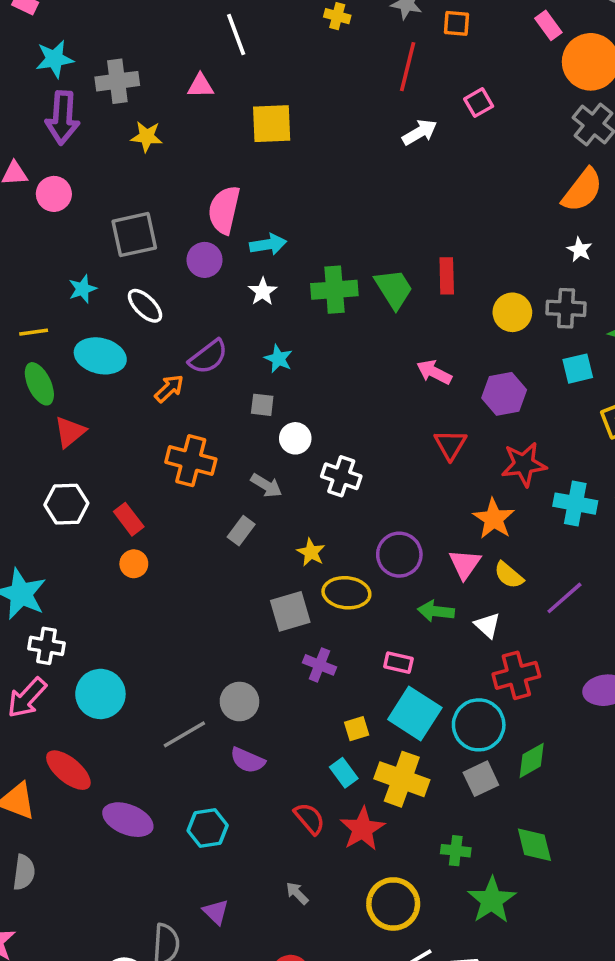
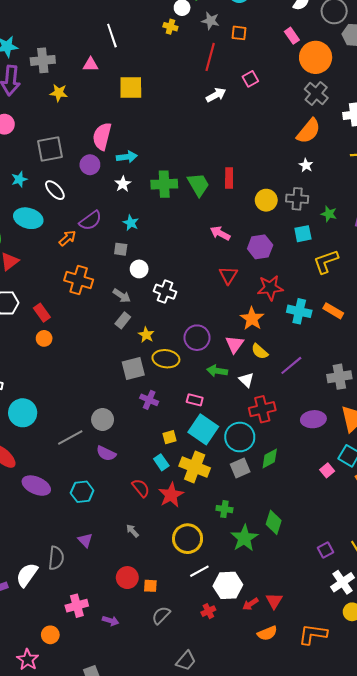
gray rectangle: (241, 531) -> (123, 320), moved
green diamond: (534, 845) -> (274, 522), moved, turned 30

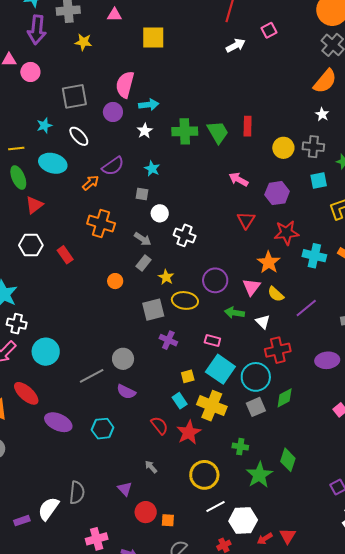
orange circle: (44, 338) -> (115, 281), moved
purple triangle: (85, 540) -> (125, 489), moved

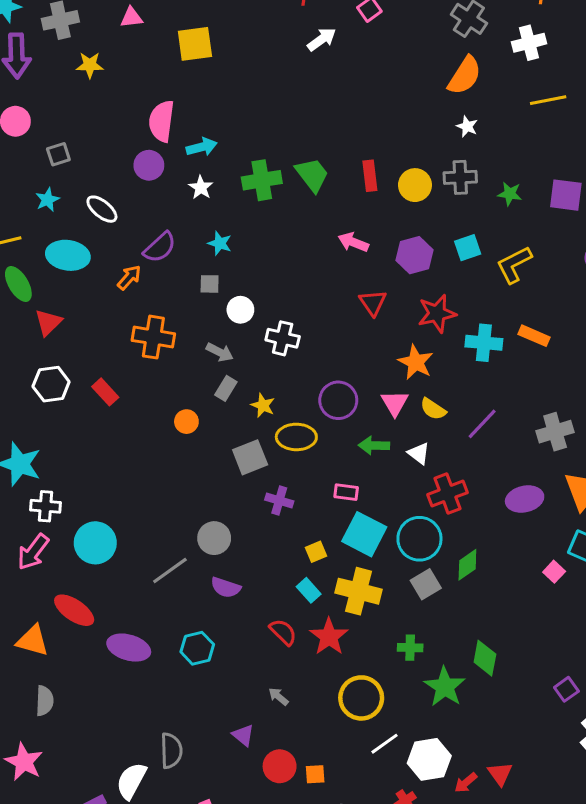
gray square: (74, 96) -> (58, 154), moved, size x0.6
red rectangle: (248, 126) -> (370, 176), moved
cyan square: (319, 181) -> (468, 248), moved

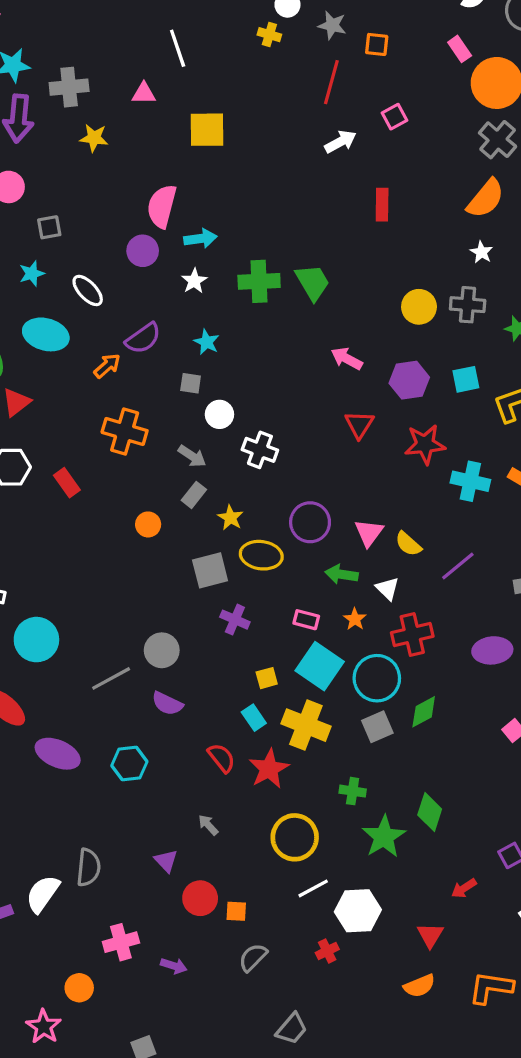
red rectangle: (370, 176) -> (382, 205), moved
orange star: (416, 362) -> (355, 619), moved, size x0.6
red arrow: (466, 783) -> (464, 888), moved

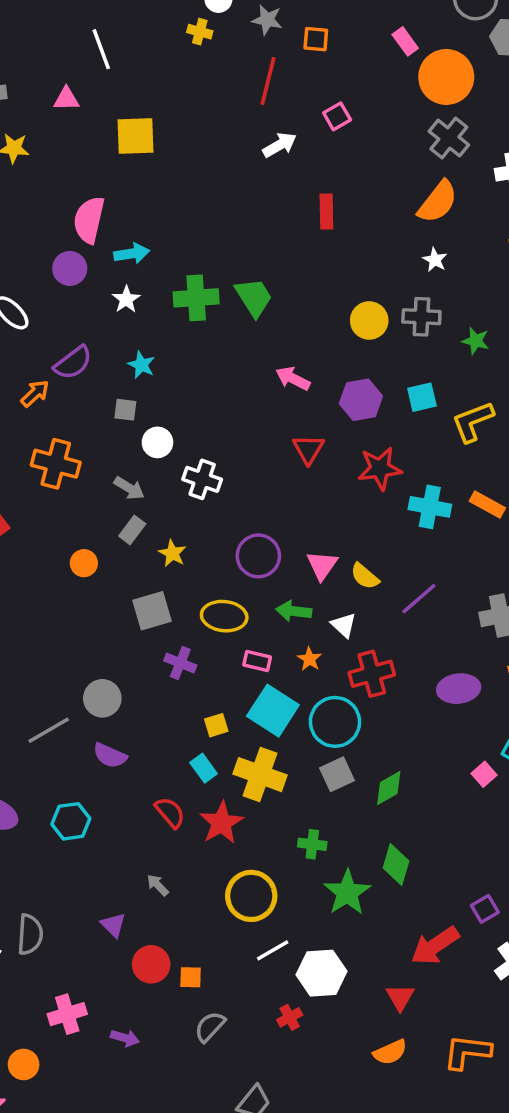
yellow ellipse: (261, 555) -> (224, 616), moved
green diamond: (424, 712) -> (389, 788), moved
red arrow: (464, 888) -> (435, 946), size x1.8

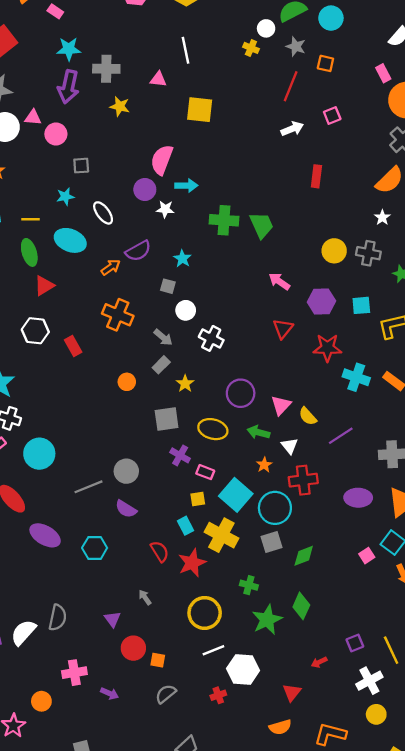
white star: (126, 299) -> (165, 209), moved, turned 30
pink rectangle: (257, 661) -> (205, 472), moved
red arrow: (435, 946) -> (319, 662), size x0.5

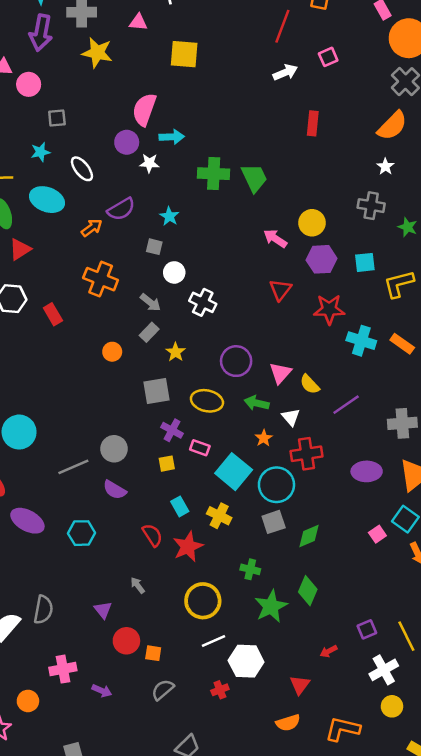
yellow star: (120, 106) -> (97, 53), size x1.4
yellow circle: (334, 251) -> (312, 223), moved
yellow square: (198, 499) -> (167, 464), moved
yellow cross: (221, 535) -> (219, 516), size x0.7

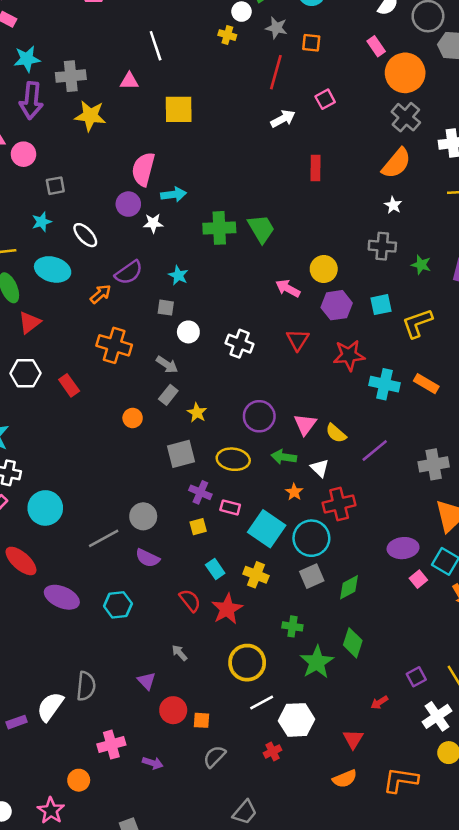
white cross: (203, 302) -> (240, 344), moved
purple ellipse: (367, 471) -> (403, 548), moved

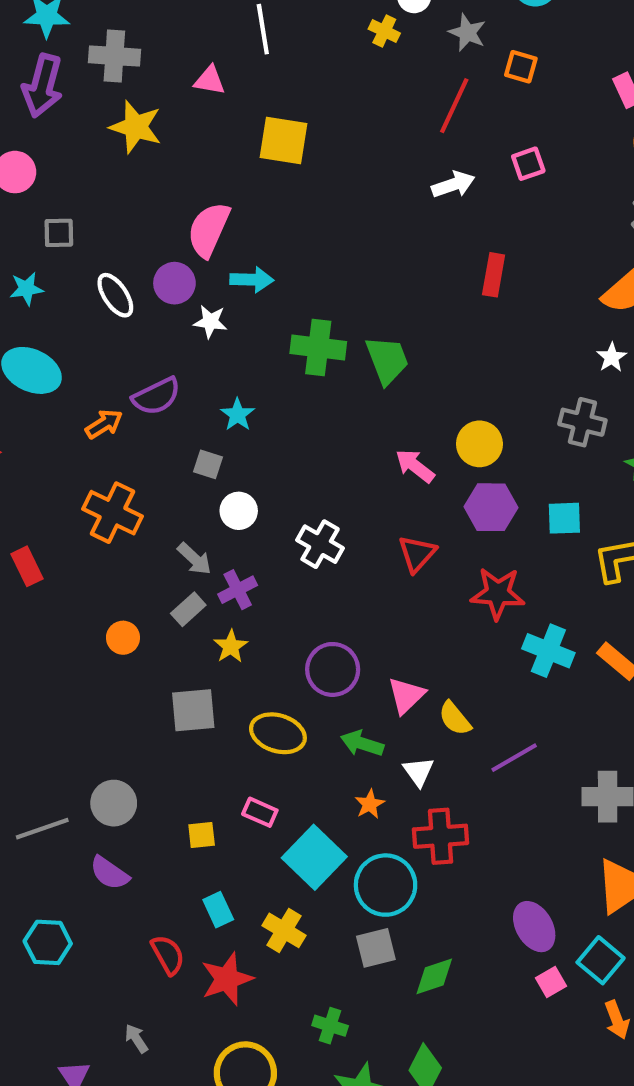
white ellipse: (85, 235) -> (115, 295), moved
purple cross: (200, 492) -> (238, 590), moved, turned 30
purple ellipse: (403, 548) -> (534, 927), turned 56

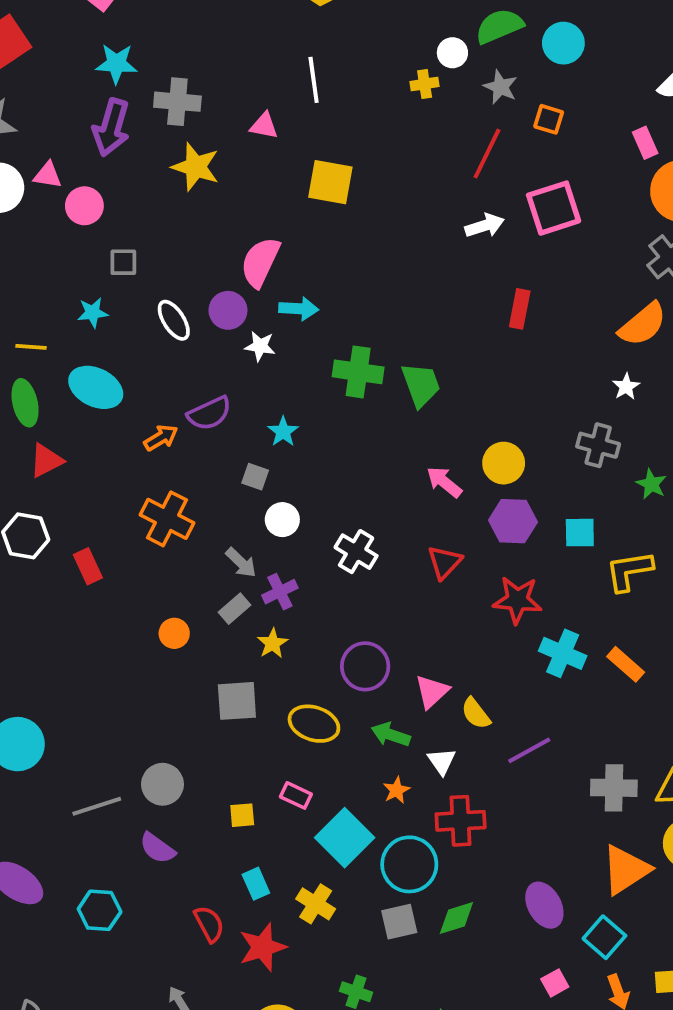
yellow cross: (384, 31) -> (425, 84), turned -36
pink square: (528, 164) -> (554, 208), size x1.8
green diamond: (434, 976) -> (456, 918), moved
pink square: (551, 982) -> (555, 983), moved

